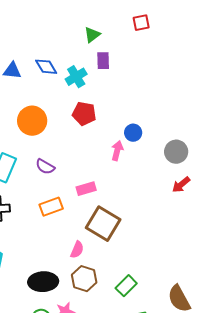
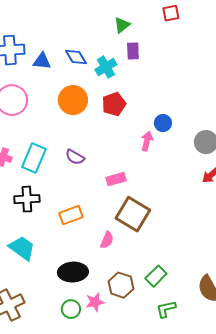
red pentagon: (84, 114) -> (114, 104), turned -30
orange circle: (32, 121) -> (73, 100), moved
orange rectangle: (51, 207) -> (71, 215), moved
brown hexagon: (84, 279) -> (121, 285), moved

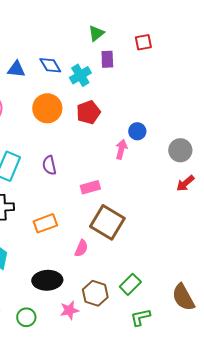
red square: (171, 13) -> (143, 42), moved
purple semicircle: (75, 157) -> (49, 165), turned 48
green circle: (71, 309) -> (26, 317), moved

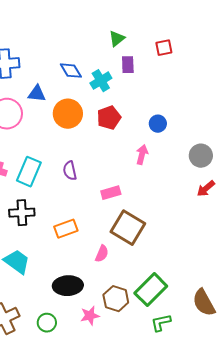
blue triangle: (16, 69) -> (37, 94), moved
blue circle: (137, 131) -> (158, 124), moved
green rectangle: (130, 284) -> (151, 290), size x1.5

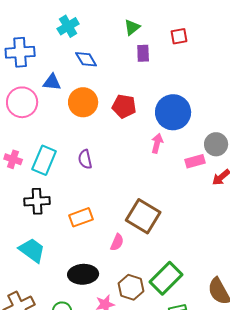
cyan cross: (101, 81) -> (68, 26), moved
red pentagon: (109, 118) -> (124, 106), turned 30
blue circle: (158, 124) -> (173, 112), size x2.0
pink rectangle: (111, 193) -> (195, 161), moved

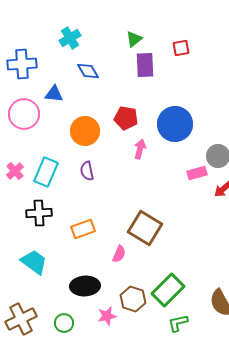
purple rectangle: (143, 53) -> (145, 65), size x1.4
orange circle: (83, 102) -> (85, 131), moved
pink arrow: (157, 143) -> (140, 149), moved
pink cross: (13, 159) -> (15, 171), turned 30

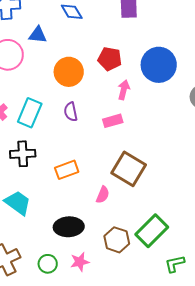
pink rectangle: (197, 173) -> (113, 121), moved
pink star: (107, 316) -> (80, 262), moved
green L-shape: (178, 323) -> (175, 264), moved

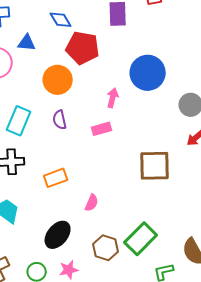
red pentagon: (110, 59) -> (83, 48), moved, size x1.4
brown square: (129, 169) -> (155, 166), moved, turned -32
black ellipse: (69, 227) -> (58, 235), turned -48

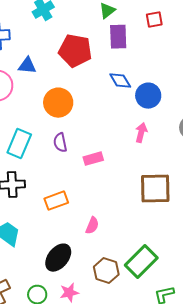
blue diamond: (61, 20) -> (120, 81), moved
red pentagon: (83, 48) -> (75, 51), moved
blue circle: (148, 73) -> (148, 96), size x0.7
pink arrow: (113, 98) -> (141, 133), moved
pink rectangle: (102, 129) -> (93, 159), moved

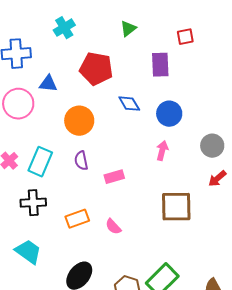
red square: (154, 20) -> (185, 37), moved
purple rectangle: (118, 37) -> (160, 65), moved
blue diamond: (120, 81) -> (129, 104), moved
pink semicircle: (92, 226) -> (113, 227), moved, turned 114

